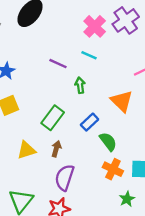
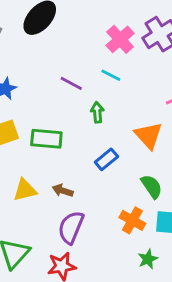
green rectangle: (53, 118) -> (46, 139), moved, turned 55
green semicircle: (108, 142) -> (152, 186), moved
brown arrow: (56, 149) -> (63, 191), turned -91

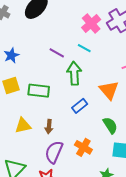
green arrow: (97, 112) -> (74, 73), size x1.6
brown arrow: (63, 191) -> (49, 127), turned -104
orange cross: (132, 220) -> (83, 147), moved

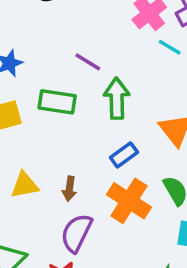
cyan line: (84, 48) -> (170, 47), moved
green rectangle: (39, 91) -> (57, 102), moved
orange cross: (83, 147) -> (129, 201), moved, size x1.4

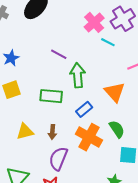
green rectangle: (57, 102) -> (51, 96), moved

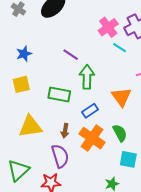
yellow triangle: (25, 132) -> (30, 126), size x1.4
brown arrow: (52, 132) -> (65, 131), moved
purple semicircle: (58, 159) -> (60, 156), turned 135

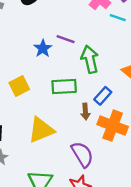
blue star: (24, 54) -> (43, 48), moved
brown arrow: (65, 131) -> (85, 112), moved

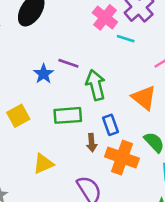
blue rectangle: (103, 96) -> (111, 125), turned -60
yellow triangle: (41, 130) -> (43, 164), size x0.7

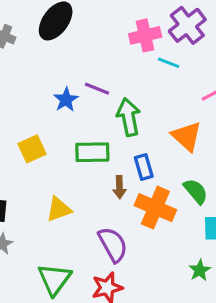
pink cross: (105, 17) -> (145, 35), turned 35

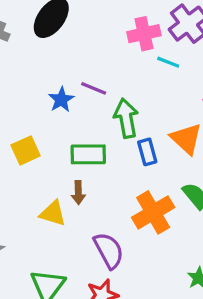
blue rectangle: (144, 167) -> (147, 152), moved
brown arrow: (119, 187) -> (78, 193), moved
orange cross: (155, 208) -> (153, 212), turned 36
yellow triangle: (59, 209) -> (53, 213), turned 36

